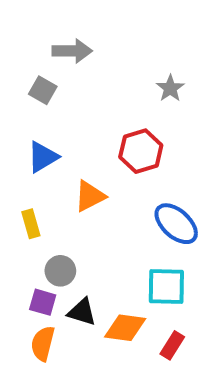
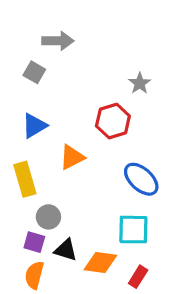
gray star: (170, 88) -> (140, 83), moved
yellow rectangle: (31, 224) -> (25, 179), size x1.5

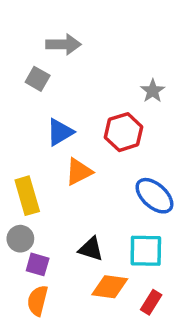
blue triangle: (34, 126) -> (60, 132), moved
gray circle: (48, 217) -> (20, 239), moved
black triangle: (66, 250) -> (91, 249), moved

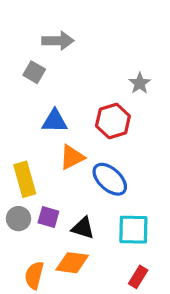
blue triangle: (60, 132) -> (55, 121), turned 32
blue ellipse: (154, 196) -> (110, 179), moved
purple square: (38, 264) -> (48, 217), moved
orange diamond: (110, 287) -> (72, 263), moved

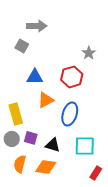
blue ellipse: (110, 179) -> (70, 114), turned 65
orange semicircle: (34, 275) -> (20, 164), moved
red rectangle: (138, 277) -> (96, 173), moved

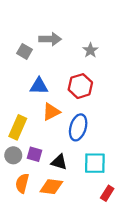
gray arrow: (37, 26) -> (50, 39), moved
gray star: (89, 53) -> (90, 50), moved
yellow rectangle: (16, 114) -> (18, 127), turned 40

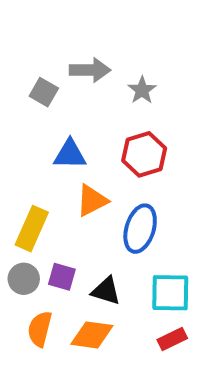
gray star: (90, 50) -> (142, 90), moved
red rectangle: (107, 193) -> (172, 339), moved, turned 32

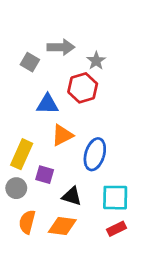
red hexagon: (144, 154) -> (83, 88), moved
purple square: (62, 277) -> (45, 175), moved

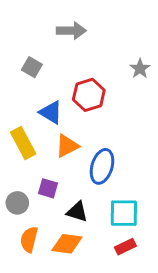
gray arrow: (61, 47) -> (71, 31), moved
gray star: (96, 61) -> (140, 69), moved
blue triangle: (47, 104) -> (51, 112), turned 30
yellow rectangle: (22, 154) -> (23, 143), moved, turned -52

